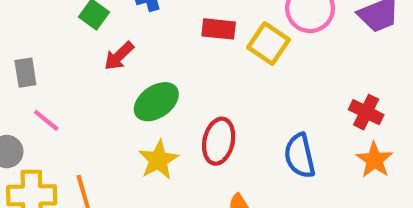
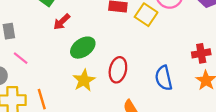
red cross: (366, 112) -> (201, 53), turned -36

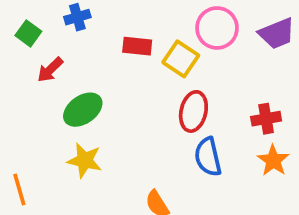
red ellipse: (118, 70) -> (193, 111), moved
yellow star: (84, 80) -> (85, 160), turned -30

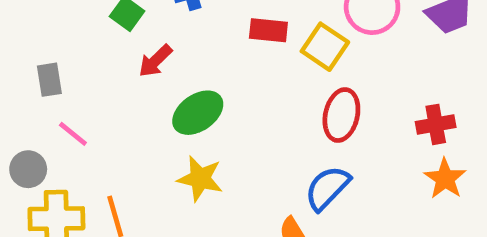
blue semicircle: (208, 157) -> (327, 188), moved, turned 57

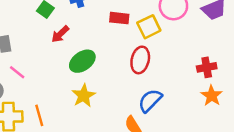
yellow square: (325, 47) -> (149, 27), turned 30
red ellipse: (341, 115) -> (140, 60), moved
yellow star: (200, 179) -> (84, 96), turned 30

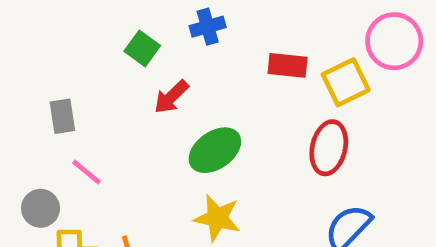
yellow star: (84, 96) -> (217, 218), turned -30

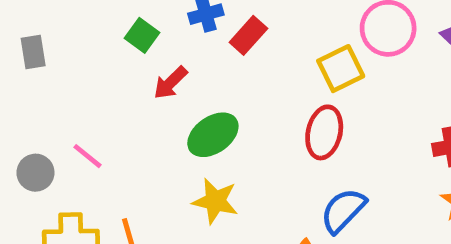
red rectangle: (288, 65) -> (248, 35), moved, turned -54
gray rectangle: (62, 116) -> (33, 52), moved
gray circle: (41, 208) -> (35, 173), moved

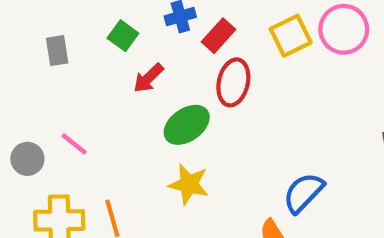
gray rectangle: (33, 52) -> (57, 51), moved
yellow square: (341, 69) -> (291, 36), moved
red ellipse: (324, 132) -> (233, 82), moved

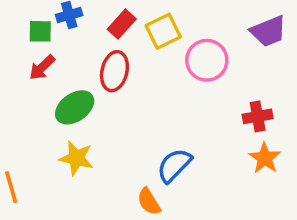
pink circle: (344, 29) -> (207, 60), moved
green square: (123, 36) -> (40, 31), moved, turned -35
red rectangle: (218, 36) -> (122, 24), moved

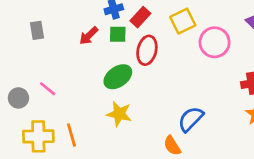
red rectangle: (122, 24) -> (140, 17), moved
green square: (40, 31) -> (118, 34), moved
red arrow: (42, 68) -> (89, 36), moved

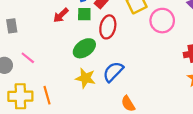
gray rectangle: (37, 30) -> (12, 26), moved
blue semicircle: (191, 119) -> (113, 72), moved

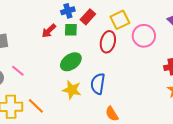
red ellipse: (108, 27) -> (108, 42), moved
blue semicircle: (113, 72) -> (98, 84), turned -35
orange line: (47, 95) -> (36, 106), turned -30

